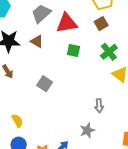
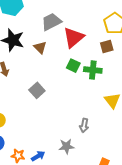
red triangle: (67, 23) -> (74, 37), turned -45
green cross: (109, 52) -> (93, 70), moved, turned 30

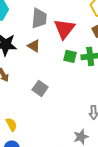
gray trapezoid: (51, 22) -> (39, 18), turned 135

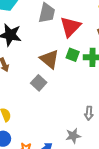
brown triangle: (34, 46) -> (49, 59), moved, size x1.5

